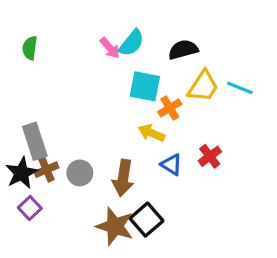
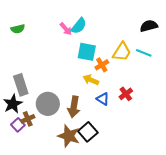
green semicircle: (30, 48) -> (18, 29), turned -112
black semicircle: (183, 50) -> (149, 26), moved
brown cross: (46, 170) -> (28, 119), moved
gray circle: (80, 173) -> (48, 104), size x1.5

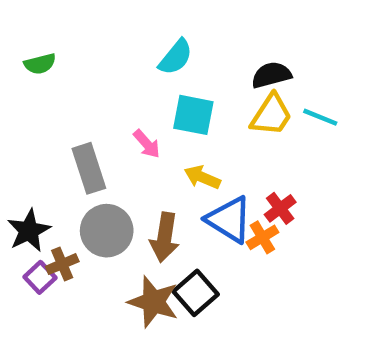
black semicircle: (149, 26) -> (271, 75), moved
pink arrow: (66, 29) -> (147, 144), moved
orange cross: (102, 65) -> (262, 237), moved
gray rectangle: (21, 85) -> (89, 168), moved
blue triangle: (103, 99) -> (229, 220), size x1.6

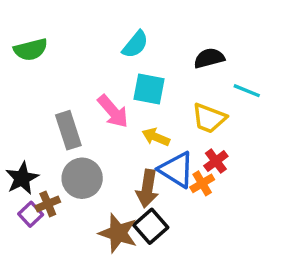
green semicircle: (40, 64) -> (31, 50), size x1.4
yellow trapezoid: (271, 115) -> (209, 118), moved, turned 78
pink arrow: (147, 144) -> (113, 111), size x1.5
brown arrow: (165, 237) -> (147, 189), moved

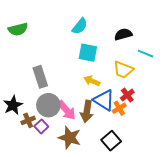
pink arrow: (113, 111) -> (67, 110), moved
purple square: (31, 214) -> (41, 126), moved
black square: (151, 226) -> (111, 141), moved

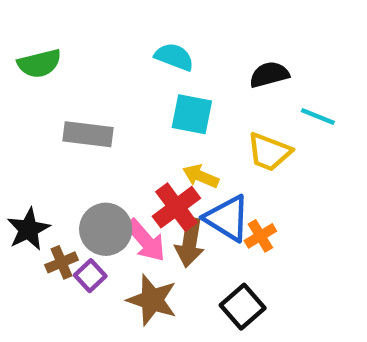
cyan semicircle: (80, 26) -> (174, 57), turned -108
gray rectangle: (40, 77) -> (88, 134), moved, turned -65
red cross: (127, 95) -> (176, 207), moved, size x1.5

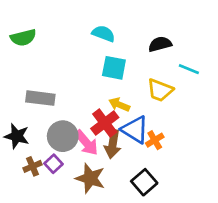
gray rectangle: (88, 134) -> (40, 98), moved
black star: (28, 229) -> (17, 136), turned -30
brown cross: (61, 262) -> (32, 166), moved

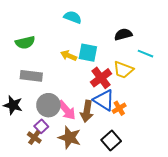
cyan semicircle: (103, 34) -> (73, 17), moved
green semicircle: (23, 38) -> (25, 42), moved
yellow arrow: (119, 105) -> (69, 56), moved
red cross: (105, 123) -> (101, 78), moved
brown cross: (32, 166) -> (34, 138), moved, turned -32

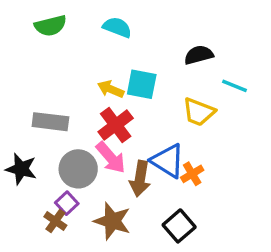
green semicircle: (25, 42) -> (50, 26), moved
red cross: (101, 78) -> (116, 125), moved
pink arrow: (67, 110) -> (111, 158), moved

